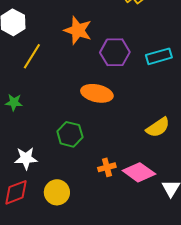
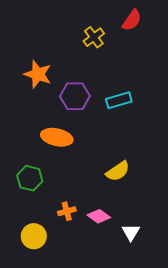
pink diamond: (139, 172) -> (99, 216), size x0.7
yellow circle: (57, 192) -> (34, 236), moved

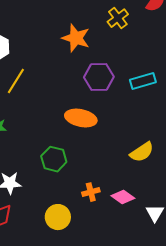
orange star: (38, 74) -> (76, 38), moved

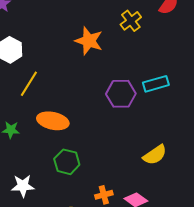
purple hexagon: (99, 77) -> (121, 94), moved
orange ellipse: (81, 118) -> (53, 121), moved

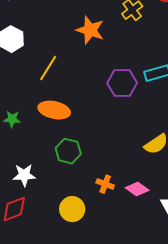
yellow line: (29, 84) -> (48, 68), moved
orange cross: (104, 195) -> (105, 184), turned 36

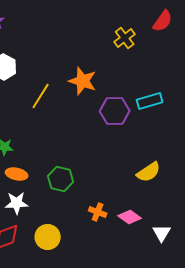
orange star: (90, 30) -> (83, 81), moved
orange ellipse: (54, 110) -> (17, 174), moved, size x0.7
yellow circle: (72, 209) -> (48, 237), moved

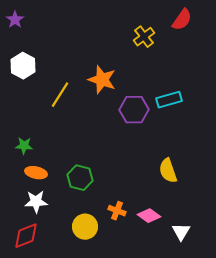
yellow semicircle: (149, 172) -> (168, 171), turned 105
yellow circle: (48, 237) -> (85, 227), moved

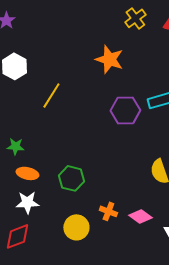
yellow cross: (144, 37) -> (135, 18), moved
orange star: (102, 80) -> (109, 59), moved

